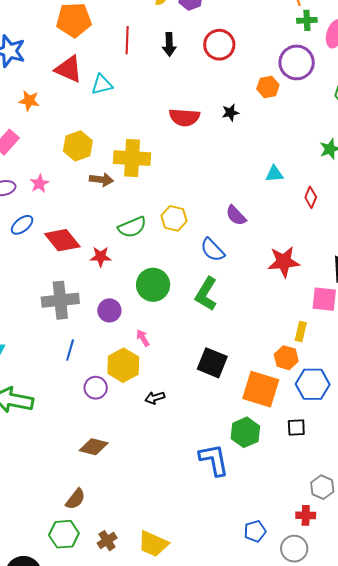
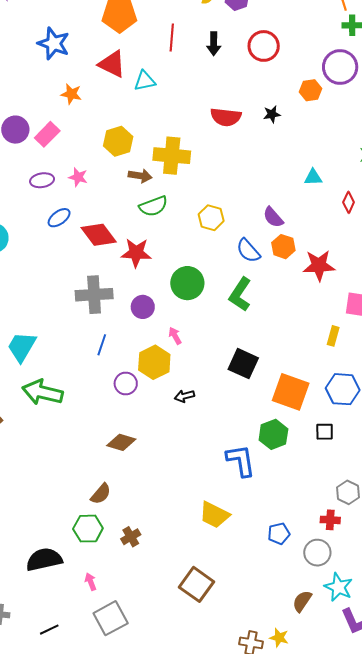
pink star: (39, 184) -> (78, 177), turned -30
green semicircle: (132, 227) -> (153, 206), moved
red star: (101, 257) -> (136, 253), size x1.4
orange hexagon: (286, 358) -> (283, 247), moved
yellow trapezoid: (153, 544) -> (214, 515), moved

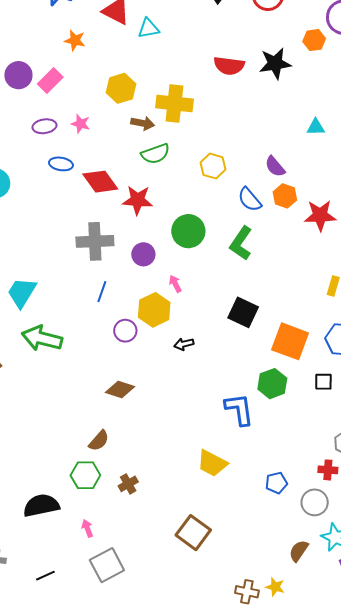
black star: (272, 114) -> (275, 63), size x1.8
blue ellipse: (59, 218) -> (61, 164), turned 45

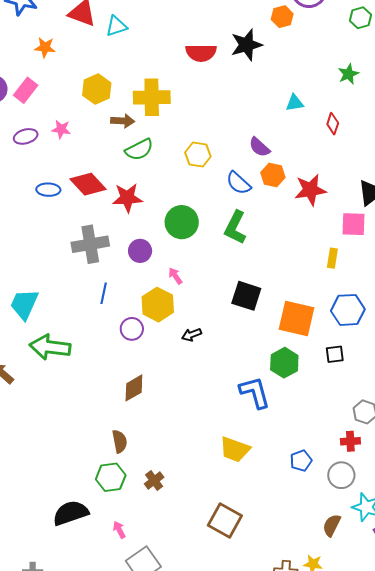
blue ellipse: (61, 164) -> (48, 190), moved
brown diamond: (120, 390) -> (134, 388), turned -40
brown semicircle: (99, 441) -> (120, 441), turned -45

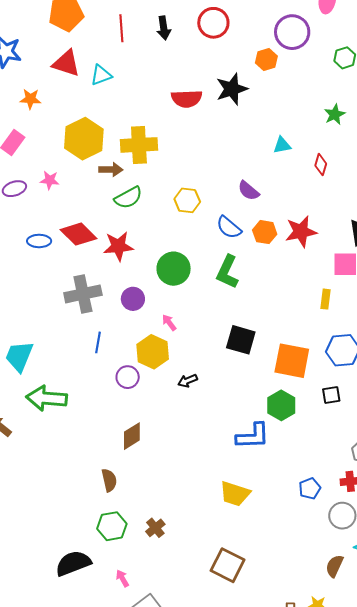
yellow hexagon: (97, 89) -> (84, 139), size x1.4
orange hexagon: (273, 175) -> (265, 232), moved
blue L-shape: (255, 392) -> (253, 436), turned 105
brown semicircle: (120, 441) -> (109, 480), moved
blue pentagon: (301, 461) -> (310, 488), moved

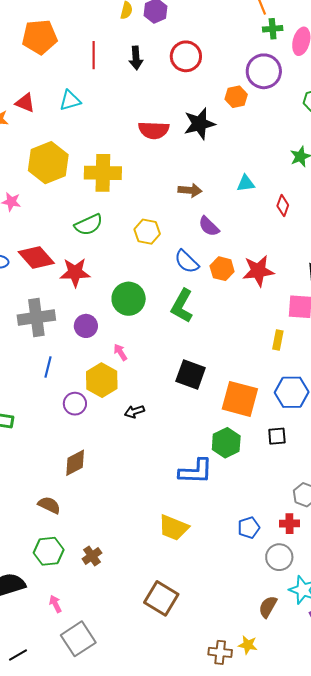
red triangle: (66, 63) -> (25, 103), moved, size x0.7
brown arrow: (111, 170) -> (190, 190), moved
brown semicircle: (109, 480) -> (49, 505), turned -55

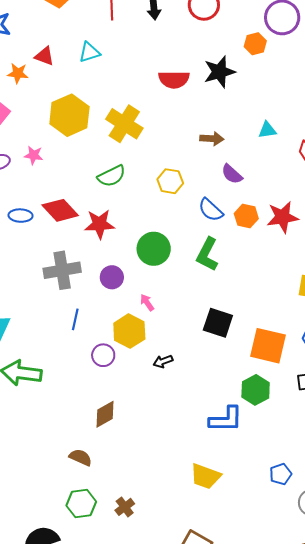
yellow cross: (103, 173) -> (124, 124), turned 33

